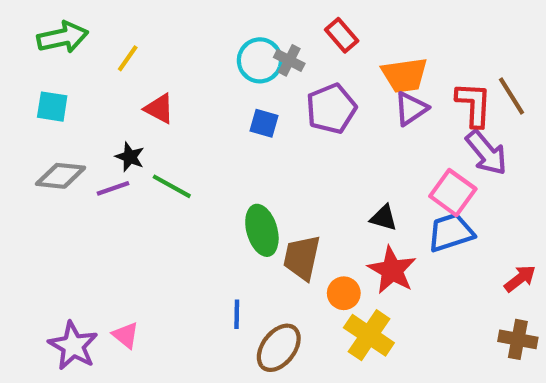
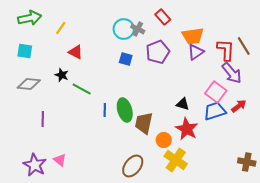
purple line: (113, 188) -> (43, 119), moved, turned -70
red arrow: (520, 279) -> (239, 106), moved
blue line: (237, 314) -> (105, 110), moved

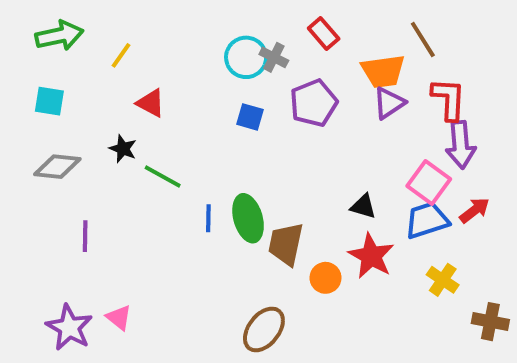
brown line: (244, 46) -> (423, 39), moved
purple arrow: (232, 73) -> (461, 145), turned 35
yellow cross: (176, 160) -> (443, 280), moved, size x0.7

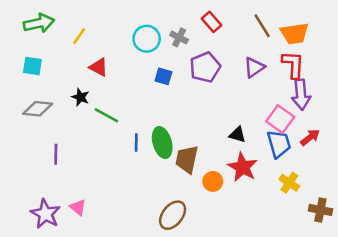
brown line: (423, 39) -> (262, 26), moved
cyan circle: (246, 57) -> (147, 39), moved
orange trapezoid: (383, 71) -> (294, 34), moved
blue trapezoid: (427, 220) -> (279, 144), turned 92

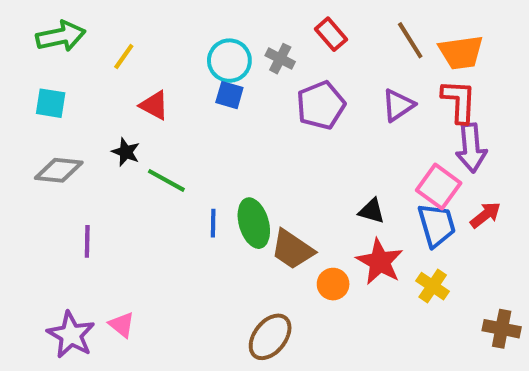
blue square: (163, 76) -> (229, 95), moved
brown trapezoid: (187, 159) -> (292, 249), turned -68
yellow cross: (289, 183) -> (433, 286), moved

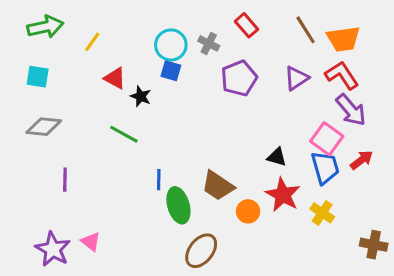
red L-shape: (459, 101) -> (342, 75), turned -36
purple arrow: (471, 148) -> (351, 110), turned -36
black star: (126, 152) -> (141, 96), moved
blue line: (213, 223) -> (159, 180), moved
green ellipse: (254, 223) -> (178, 205), moved

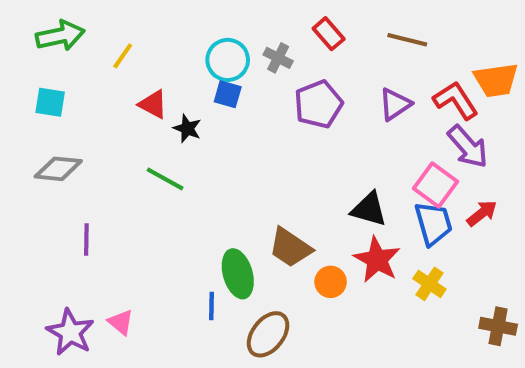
brown line: (306, 30) -> (407, 40), turned -44
orange trapezoid: (343, 39) -> (496, 80), moved
black triangle: (277, 157) -> (369, 209), size x1.4
blue line: (159, 180) -> (212, 306), moved

